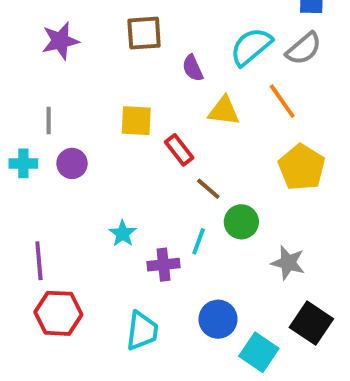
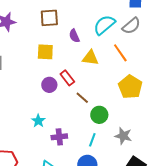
yellow square: (136, 121) -> (45, 52), moved
purple circle: (72, 163) -> (49, 85), moved
cyan line: (199, 241) -> (92, 140), moved

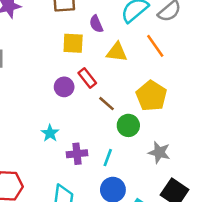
yellow square: (45, 52) -> (73, 43), moved
yellow pentagon: (130, 87) -> (151, 96), moved
cyan line: (92, 140) -> (108, 158), moved

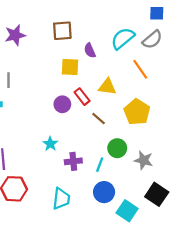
yellow triangle: (117, 52) -> (107, 87), moved
green circle: (128, 125) -> (117, 148), moved

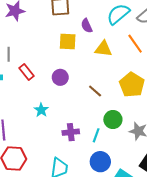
yellow triangle: (107, 87) -> (103, 49), moved
red rectangle: (82, 97) -> (26, 72), moved
cyan star: (50, 144) -> (41, 110), moved

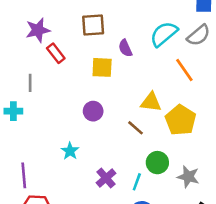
yellow triangle: (103, 49) -> (151, 102), moved
red rectangle: (26, 72) -> (56, 53), moved
purple cross: (71, 132) -> (106, 178), turned -35

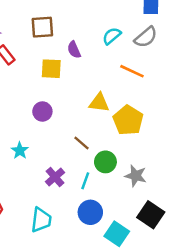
cyan semicircle: (164, 34) -> (112, 36), size x0.7
orange line: (184, 70) -> (132, 71), turned -30
brown line: (136, 128) -> (81, 143), moved

